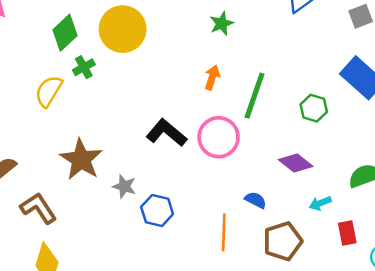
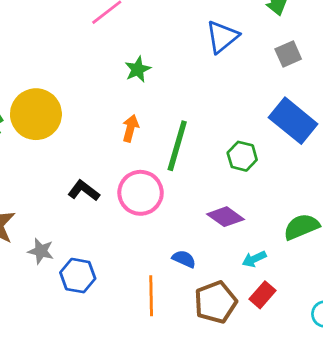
yellow circle: (123, 29) -> (36, 114), moved
black L-shape: (166, 133) -> (84, 191), size x0.7
red rectangle: (347, 233) -> (263, 295), moved, turned 55

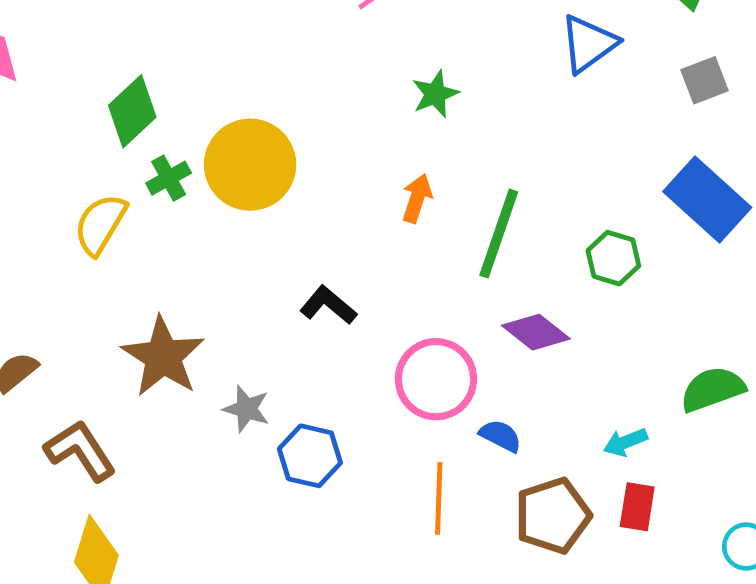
pink circle: (141, 193) -> (436, 379), moved
purple diamond: (225, 217) -> (536, 332), moved
red rectangle: (263, 295) -> (637, 507), turned -35

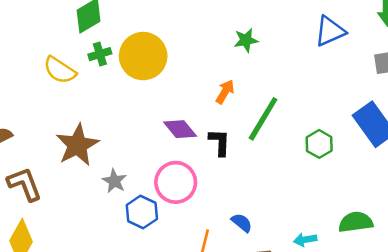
yellow semicircle: (100, 224) -> (60, 70), turned -100
black L-shape: (328, 305) -> (220, 142), moved, turned 40
purple diamond: (536, 332) -> (180, 129), moved
pink circle: (436, 379) -> (176, 182), moved

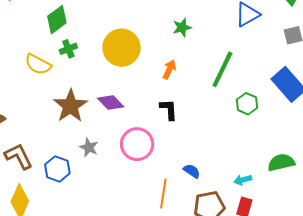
yellow circle: (143, 56) -> (122, 48), moved
green line: (263, 119) -> (222, 69), moved
purple diamond: (180, 129) -> (111, 103), moved
brown star: (77, 145) -> (70, 106), moved
blue hexagon: (142, 212) -> (57, 169), moved

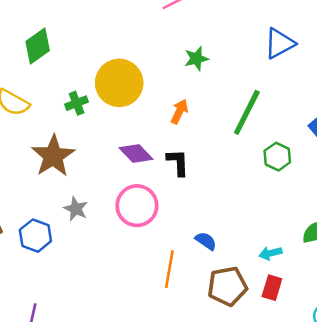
green cross: (68, 49) -> (77, 103), moved
purple diamond: (111, 103) -> (136, 153), moved

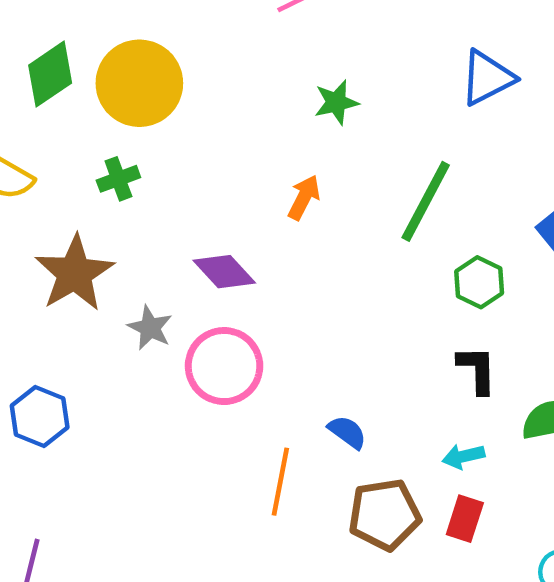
yellow circle: (119, 83) -> (139, 83), moved
black L-shape: (178, 162) -> (477, 370), moved
gray star: (76, 209) -> (150, 328), moved

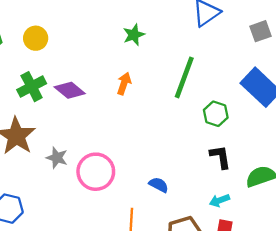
yellow circle: (139, 83) -> (36, 38), size x0.6
green cross: (118, 179) -> (32, 87), size x1.4
purple diamond: (224, 272) -> (70, 90), moved
blue semicircle: (347, 432) -> (159, 185), moved

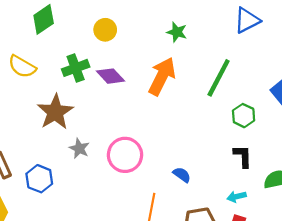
green star: (134, 35) -> (177, 32), turned 30
yellow circle: (36, 38) -> (105, 30), moved
orange arrow: (124, 84) -> (162, 76), size x1.8
gray star: (57, 158) -> (79, 148), moved

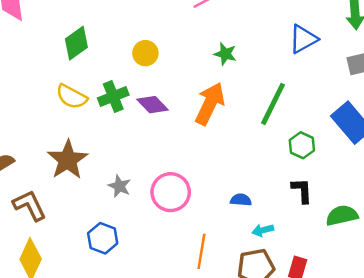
yellow semicircle: (22, 67) -> (72, 97), moved
brown star: (55, 112) -> (68, 160), moved
blue semicircle: (182, 175) -> (241, 200), moved, turned -30
blue hexagon: (39, 179) -> (103, 238), moved
cyan arrow: (237, 197) -> (263, 230), moved

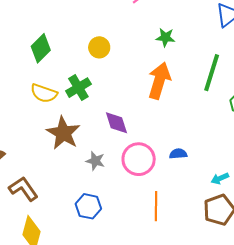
purple diamond: (152, 105) -> (116, 123), moved, turned 36
brown star: (68, 160) -> (63, 133), moved
blue semicircle: (241, 200) -> (178, 154), moved
orange line: (201, 251) -> (156, 206), moved

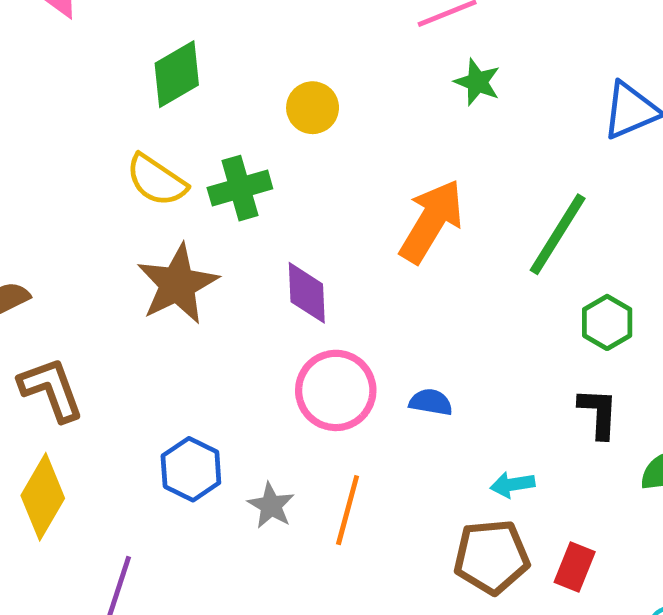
green star: (165, 37) -> (477, 82), moved
gray star: (95, 161) -> (271, 506), moved

